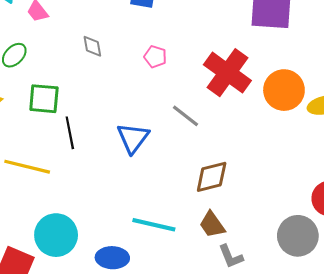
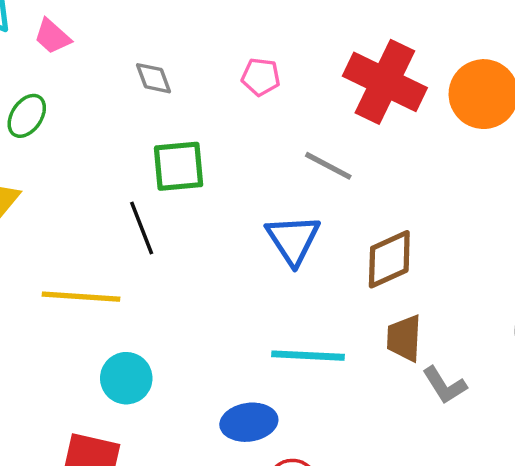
green square: (44, 99) -> (179, 166), moved
blue triangle: (133, 138) -> (293, 240), moved
brown trapezoid: (212, 225) -> (404, 338), turned 48
cyan circle: (56, 235) -> (126, 378), moved, size x0.7

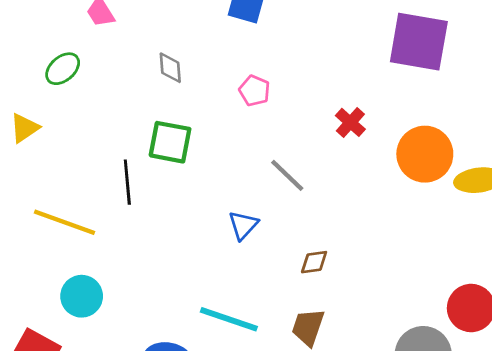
red cross: (385, 82) -> (350, 122), size x0.5
blue triangle: (293, 240) -> (243, 225), size x0.7
brown diamond: (389, 259) -> (314, 262), size x0.6

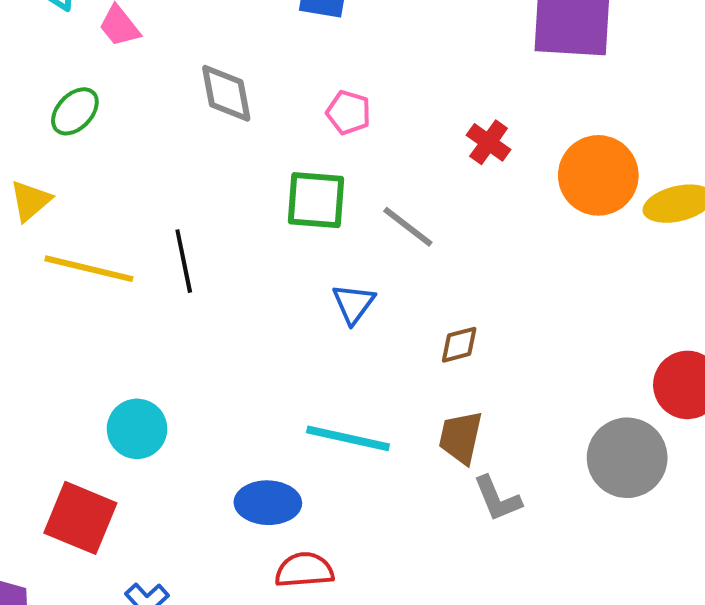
gray diamond: (170, 68) -> (226, 93), size x1.4
green square: (170, 142) -> (316, 200), moved
yellow line: (65, 222) -> (89, 269), moved

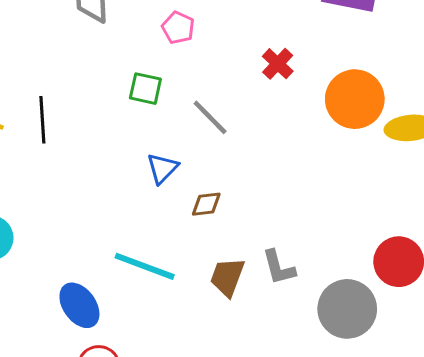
green square: (316, 200) -> (145, 89), size x0.7
brown diamond: (459, 345) -> (206, 204), moved
gray L-shape: (497, 499) -> (279, 267), moved
blue ellipse: (268, 503) -> (79, 305), turned 45

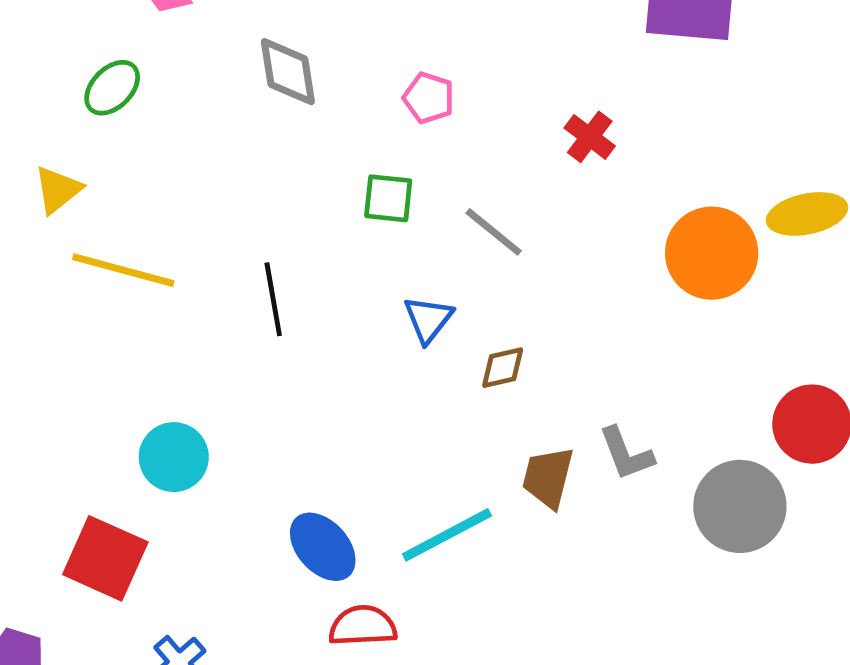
orange circle: (355, 99) -> (712, 253), moved
black line: (42, 120) -> (273, 299), moved
cyan line: (145, 266) -> (447, 535), moved, turned -42

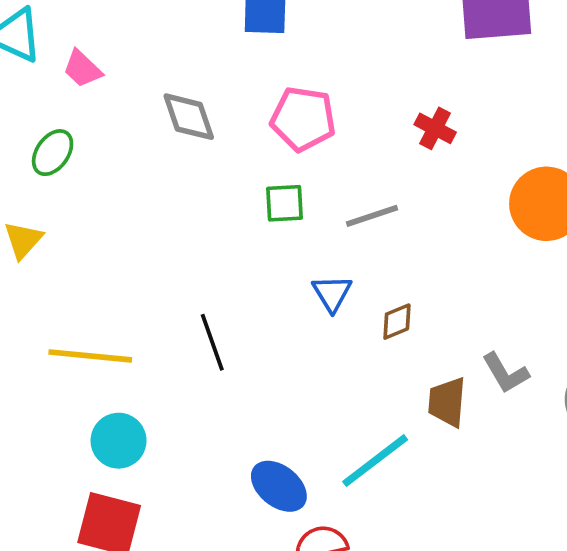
pink pentagon: (429, 98) -> (303, 119), size x1.6
gray line: (494, 232) -> (372, 216), turned -48
yellow line: (123, 270) -> (90, 356), moved
black line: (273, 299) -> (212, 342), moved
cyan circle: (174, 457) -> (119, 441), moved

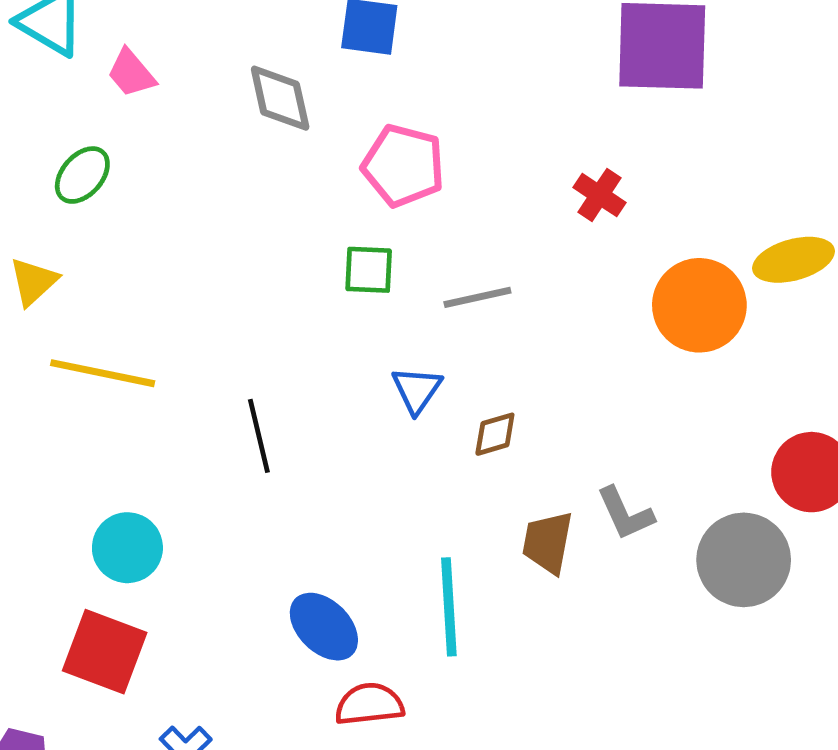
gray diamond: (189, 117) -> (280, 98), moved
red cross: (435, 128) -> (599, 195), moved
yellow line: (90, 356) -> (103, 373), moved
cyan line: (375, 461) -> (449, 607), turned -62

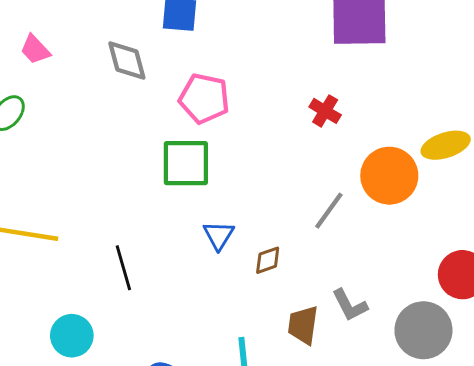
green square: (369, 270) -> (186, 163), size x1.6
gray line: (477, 297) -> (329, 211), moved, turned -39
cyan circle: (127, 548) -> (72, 336), moved

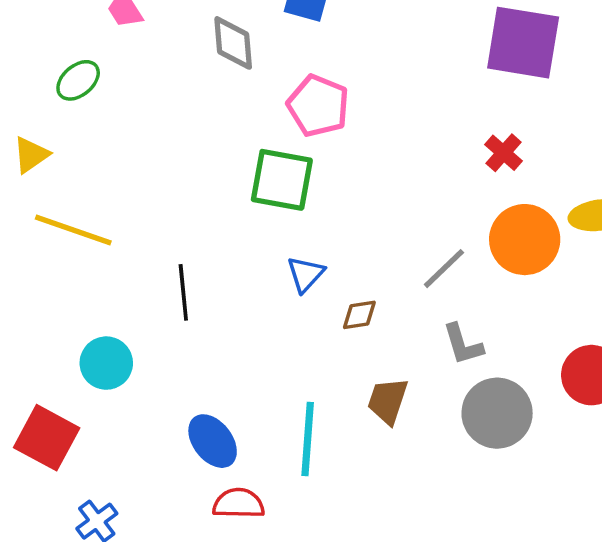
red cross: (325, 111) -> (504, 153), moved
gray L-shape: (350, 305) -> (463, 344), moved
gray circle: (423, 330) -> (497, 413), moved

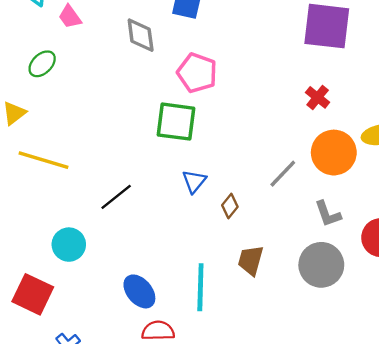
black line: (183, 292) -> (116, 197), turned 60
brown diamond: (359, 315) -> (230, 206), turned -40
gray L-shape: (463, 344) -> (328, 214), moved

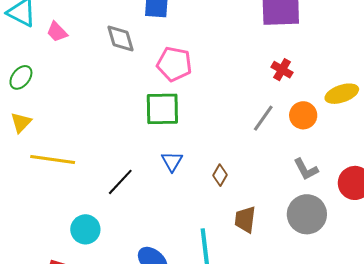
green ellipse: (42, 64) -> (21, 77), moved
orange circle: (334, 153) -> (303, 115), size x0.7
gray line: (283, 174) -> (263, 118), moved
blue triangle: (194, 181) -> (172, 161), moved

